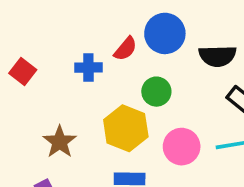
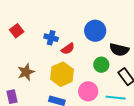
red semicircle: (125, 49) -> (68, 49), moved
green circle: (156, 92) -> (101, 65), moved

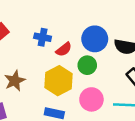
blue circle: (95, 31) -> (95, 39), moved
green circle: (101, 65) -> (87, 65), moved

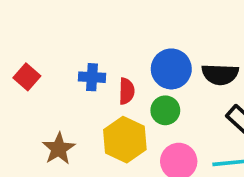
red semicircle: (64, 49) -> (127, 91), turned -42

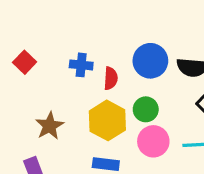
green circle: (165, 110) -> (146, 109), moved

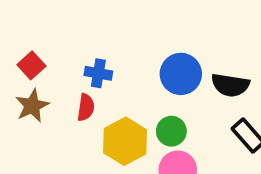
red semicircle: (111, 78) -> (86, 107), moved
brown star: (50, 126) -> (32, 106), moved

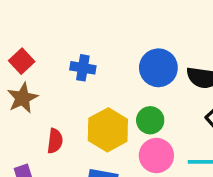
red semicircle: (86, 107) -> (55, 141), moved

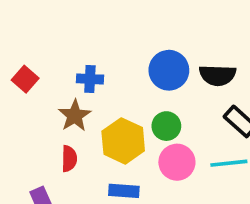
brown star: (23, 98) -> (75, 116), moved

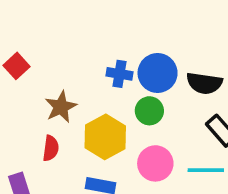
blue cross: (90, 79) -> (120, 74), moved
green circle: (166, 126) -> (149, 111), moved

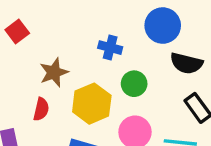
blue circle: (158, 73) -> (163, 26), moved

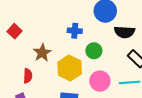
red semicircle: (41, 109) -> (28, 76), moved

